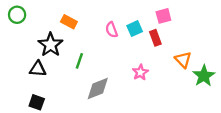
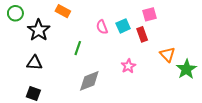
orange rectangle: (69, 22) -> (63, 11), moved
black star: (50, 45) -> (39, 30), moved
green line: (79, 61) -> (78, 48), moved

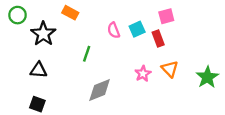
orange triangle: (167, 54) -> (170, 69), moved

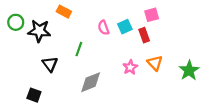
green circle: (18, 15) -> (16, 22), moved
black star: (43, 34) -> (39, 31), turned -30
black triangle: (39, 70) -> (50, 64), moved, turned 49

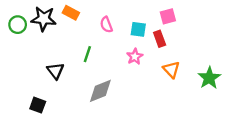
cyan square: (125, 27) -> (138, 29), turned 32
pink semicircle: (103, 28) -> (106, 25), moved
black star: (39, 31) -> (44, 19), moved
pink star: (130, 67) -> (135, 57), moved

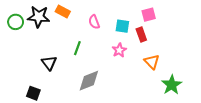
green star: (209, 78) -> (172, 85), moved

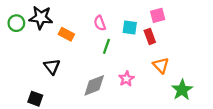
orange rectangle: (63, 11) -> (66, 34), moved
green line: (77, 48) -> (106, 46), moved
pink star: (119, 50) -> (126, 79), moved

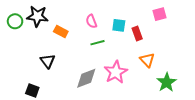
pink square: (158, 15) -> (159, 14), moved
green line: (106, 46) -> (97, 43), turned 56
pink star: (126, 79) -> (116, 72), size x1.6

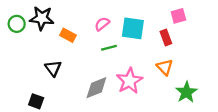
pink semicircle: (91, 21) -> (102, 24), turned 72
cyan square: (119, 25) -> (133, 28), size x1.5
red rectangle: (137, 33) -> (166, 38), moved

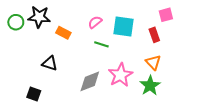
green line: (109, 48) -> (101, 44), turned 32
black triangle: (53, 68) -> (50, 63), turned -35
green star: (186, 92) -> (150, 86), moved

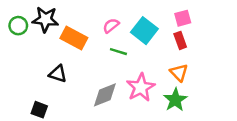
pink square: (166, 15) -> (183, 18), moved
cyan square: (124, 26) -> (144, 31), turned 30
orange rectangle: (63, 33) -> (74, 38), size x1.5

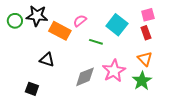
pink semicircle: (111, 26) -> (80, 21), moved

